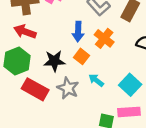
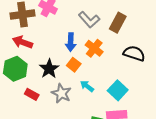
black star: (54, 61) -> (49, 69), turned -30
red rectangle: (35, 89) -> (32, 94), size x0.6

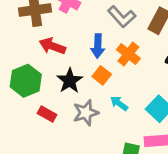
red arrow: (22, 42) -> (52, 46), moved
gray star: (61, 93) -> (86, 113), turned 30

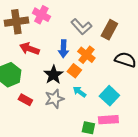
orange square: (102, 75) -> (74, 71), moved
black star: (70, 81) -> (53, 75), moved

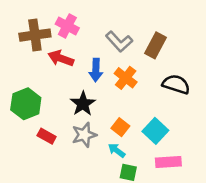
red arrow: (29, 49) -> (61, 58), moved
orange square: (74, 71) -> (120, 127), moved
cyan arrow: (79, 92) -> (117, 150), moved
pink rectangle: (108, 120) -> (168, 162), moved

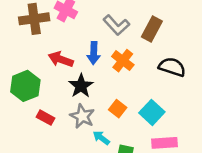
red arrow: (61, 58) -> (61, 59), moved
gray star: (84, 135) -> (82, 116), turned -30
cyan arrow: (117, 150) -> (101, 138), moved

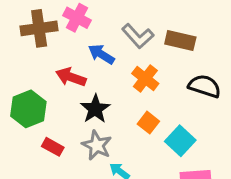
brown rectangle: (152, 29) -> (180, 41), turned 75
blue arrow: (94, 53) -> (101, 54), moved, turned 120
orange square: (118, 109) -> (148, 123), moved

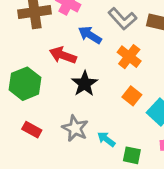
gray star: (97, 145) -> (75, 128), moved
red rectangle: (53, 147) -> (32, 130), moved

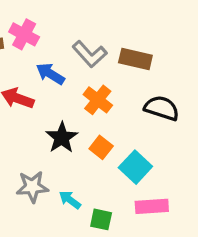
black star: (85, 84) -> (62, 138), moved
gray star: (75, 128) -> (32, 187), turned -30

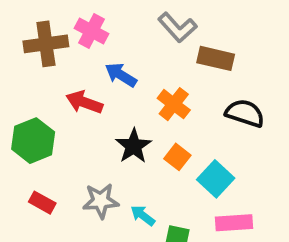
gray L-shape: (90, 54) -> (177, 27), moved

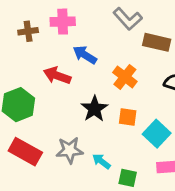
pink cross: (92, 31) -> (63, 22), turned -30
brown cross: (46, 44) -> (28, 31), size x0.6
orange square: (177, 157) -> (128, 117), turned -30
red rectangle: (42, 203) -> (25, 152), size x1.6

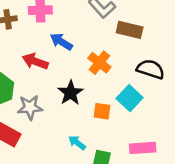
orange square: (128, 117) -> (102, 111), moved
cyan square: (157, 134) -> (130, 98), moved
gray star: (70, 150) -> (30, 107), moved

